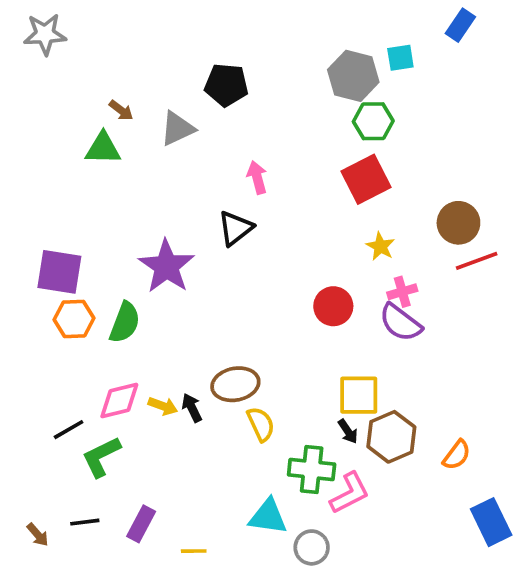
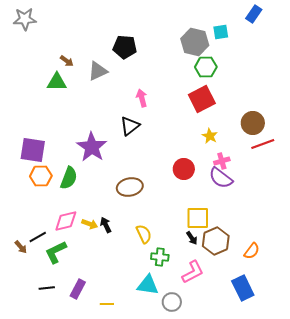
brown ellipse: (235, 384) -> (130, 187), moved
green cross: (312, 469) -> (160, 257), moved, size x0.7
blue rectangle: (491, 522) -> (243, 288), moved
brown arrow: (38, 535) -> (21, 247), moved

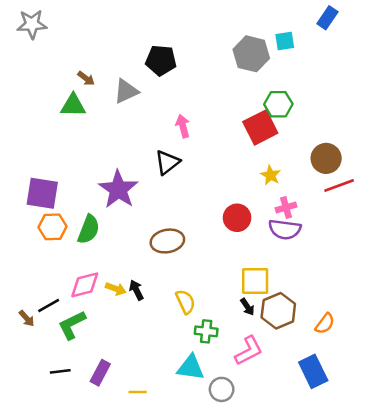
green hexagon: (206, 67) -> (278, 104), moved
purple semicircle: (221, 178) -> (285, 229), turned -30

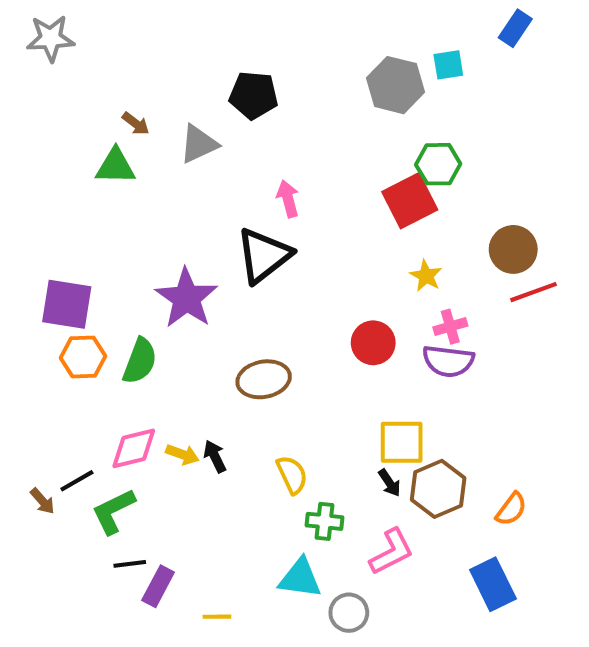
black triangle: (167, 162) -> (264, 256), size x1.4
black line: (60, 371) -> (130, 564), moved

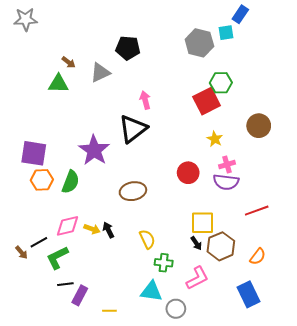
blue rectangle: (515, 28) -> (240, 14), moved
red line: (533, 292) -> (257, 211), moved

